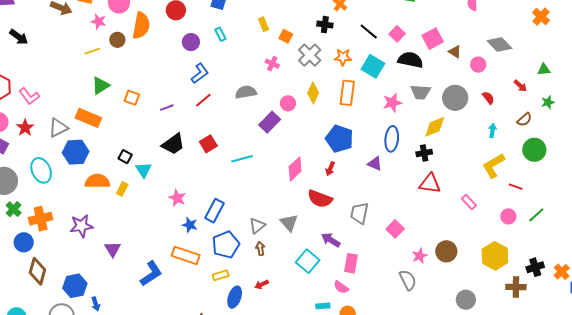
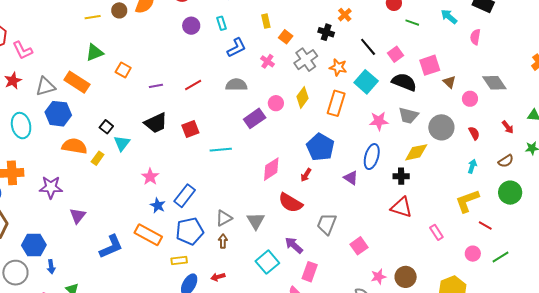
blue L-shape: (200, 73) -> (237, 48), moved

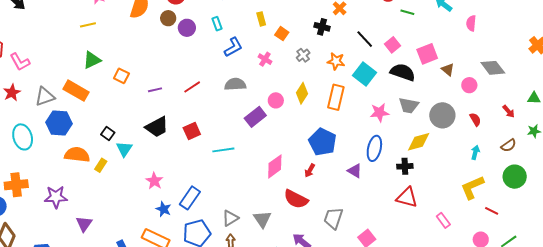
brown circle: (119, 10) -> (168, 18), moved
gray cross: (306, 60) -> (303, 55), size x0.6

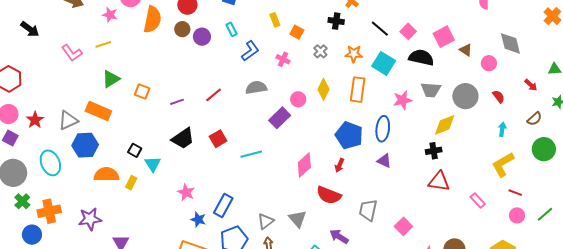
pink L-shape: (20, 62) -> (72, 53), moved
gray diamond: (493, 68) -> (510, 43), turned 30
blue ellipse: (374, 148) -> (383, 129), moved
red line: (492, 211) -> (515, 193), moved

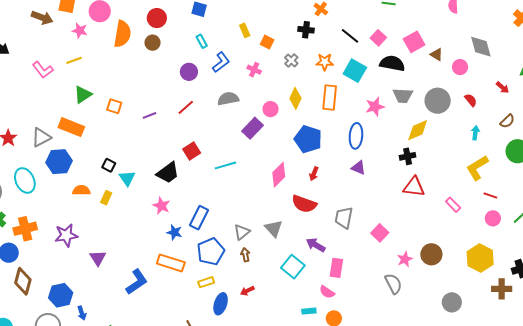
purple circle: (202, 37) -> (189, 72), moved
blue pentagon: (349, 135) -> (308, 139), moved
black trapezoid: (183, 138) -> (168, 173), moved
orange semicircle: (106, 175) -> (81, 190), size x0.7

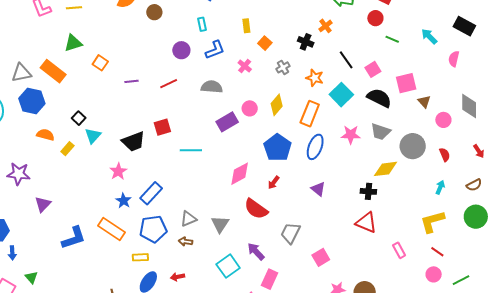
blue ellipse: (356, 136) -> (315, 147), moved
brown arrow: (245, 255) -> (186, 242), turned -88

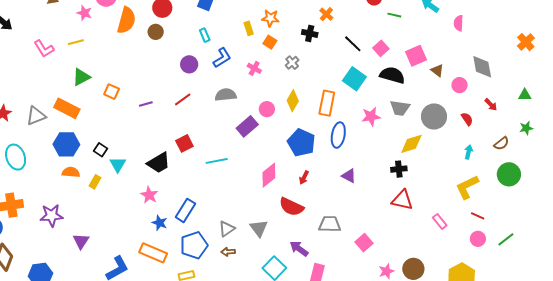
orange star: (315, 78) -> (270, 18), moved
blue hexagon: (32, 101) -> (66, 144), moved
red arrow: (479, 151) -> (491, 105), moved
gray trapezoid: (290, 233) -> (330, 224), turned 75

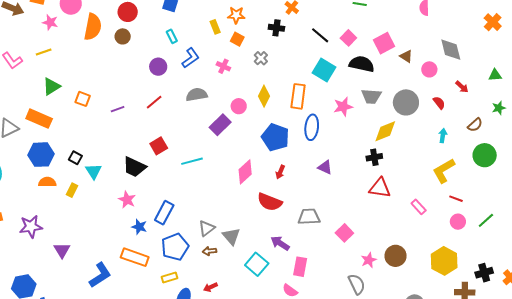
black trapezoid: (159, 163) -> (134, 167), turned 60
gray triangle: (259, 228) -> (231, 236), moved

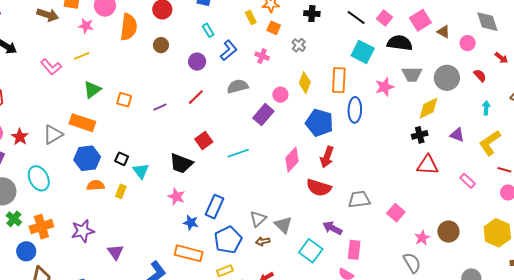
brown circle: (123, 36) -> (161, 45), moved
purple triangle: (325, 167) -> (457, 135), moved
red arrow: (280, 172) -> (327, 157), size x1.5

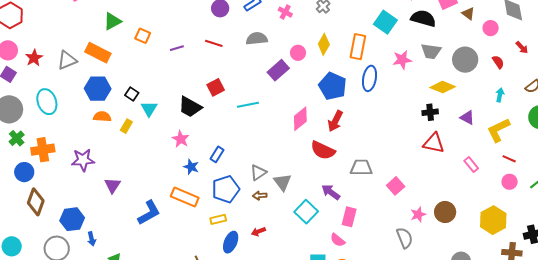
red line: (196, 97) -> (214, 43), turned 54
yellow diamond: (428, 108) -> (443, 87), turned 40
blue rectangle: (214, 207) -> (217, 154), size x0.7

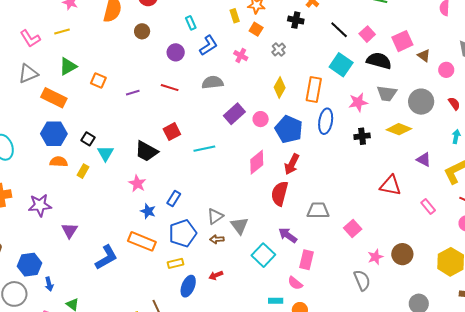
pink circle: (298, 53) -> (261, 119), moved
gray triangle: (67, 60) -> (28, 74), moved
black cross: (430, 112) -> (362, 136), moved
red semicircle: (323, 150) -> (280, 194), turned 80

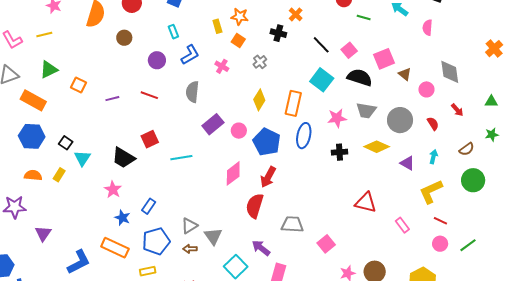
gray semicircle: (212, 82) -> (192, 92), turned -80
purple triangle: (424, 160) -> (407, 163), moved
orange semicircle: (59, 162) -> (33, 175), moved

